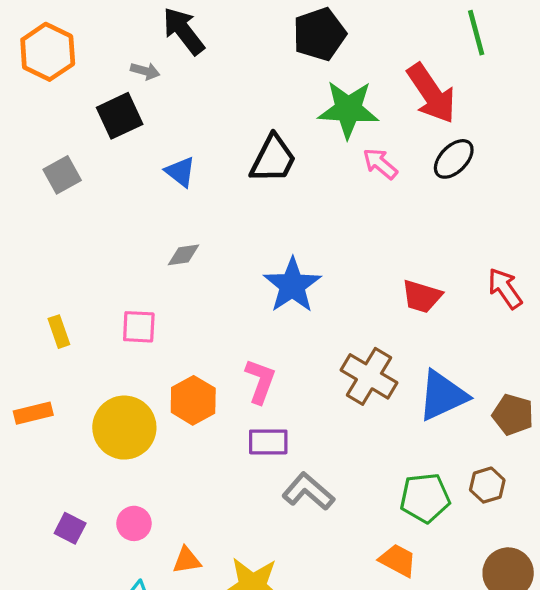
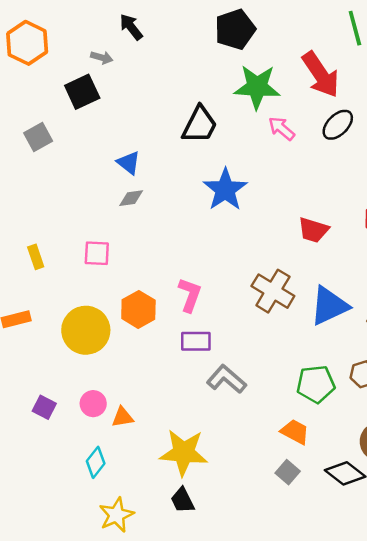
black arrow: (184, 31) -> (131, 27), size x0.7
blue triangle: (180, 172) -> (129, 163), moved
blue star: (292, 285) -> (225, 190), moved
orange triangle: (187, 560) -> (123, 417), moved

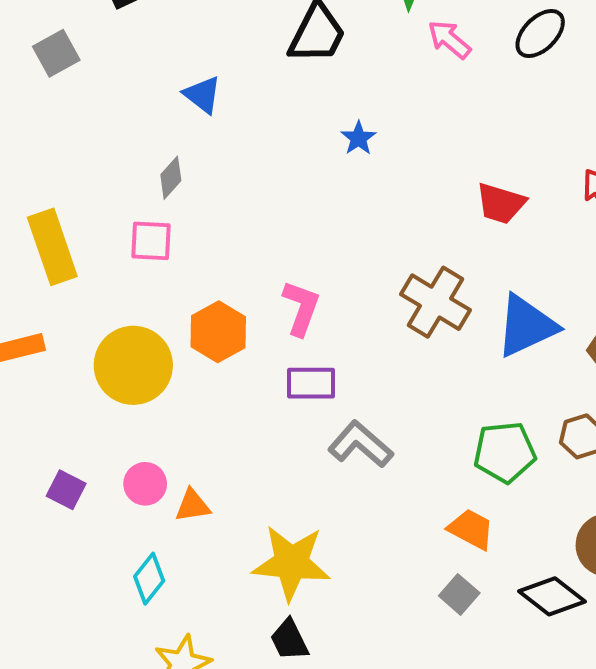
blue star: (225, 190) -> (358, 138), size x0.5
gray diamond: (131, 198) -> (171, 178), moved, turned -40
yellow rectangle: (36, 257) -> (52, 247), size x1.8

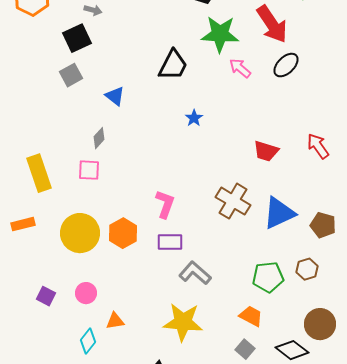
gray square: (56, 53) -> (71, 75), moved
orange hexagon: (218, 332) -> (123, 233), moved
orange triangle: (193, 506) -> (115, 321), moved
yellow star: (291, 563) -> (183, 322), moved

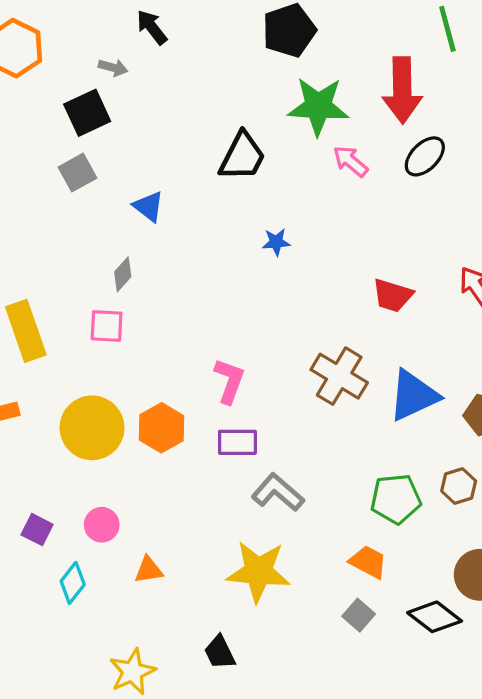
red arrow: (272, 24) -> (402, 90), turned 33
blue star: (194, 118) -> (276, 242), turned 30
cyan diamond: (88, 341) -> (73, 583), moved

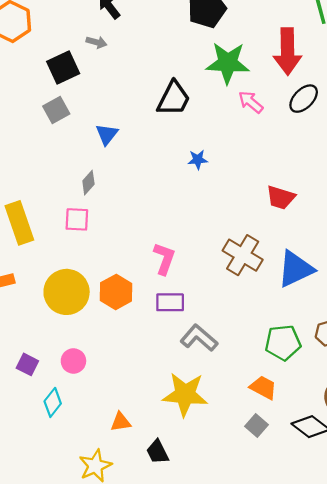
gray arrow: (113, 68) -> (96, 42), moved
blue triangle: (149, 206) -> (107, 134), turned 30
orange triangle: (149, 570) -> (121, 422), moved

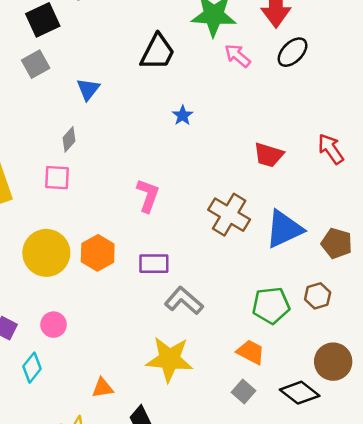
blue star: (198, 160) -> (183, 115), turned -30
pink L-shape: (164, 259) -> (148, 196), moved

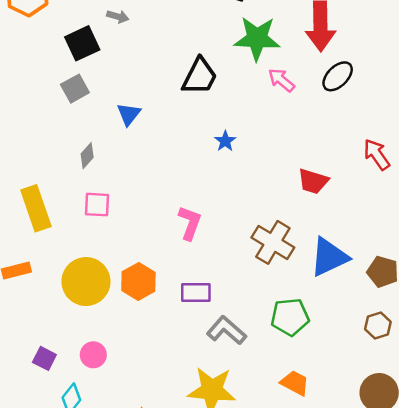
gray diamond: (69, 139) -> (87, 156), moved
red arrow: (331, 149) -> (377, 154), moved
brown hexagon: (318, 296) -> (378, 325), moved
green pentagon: (271, 305) -> (290, 317), moved

